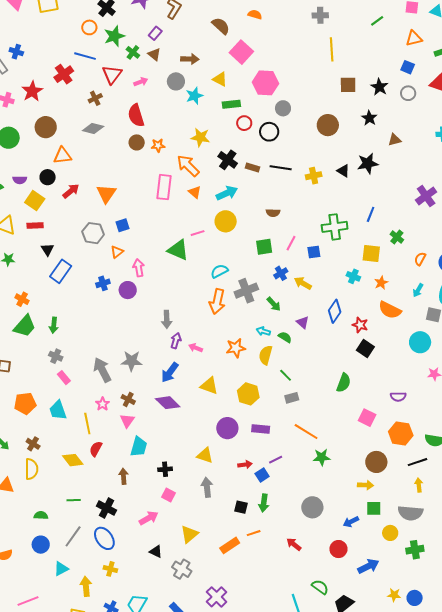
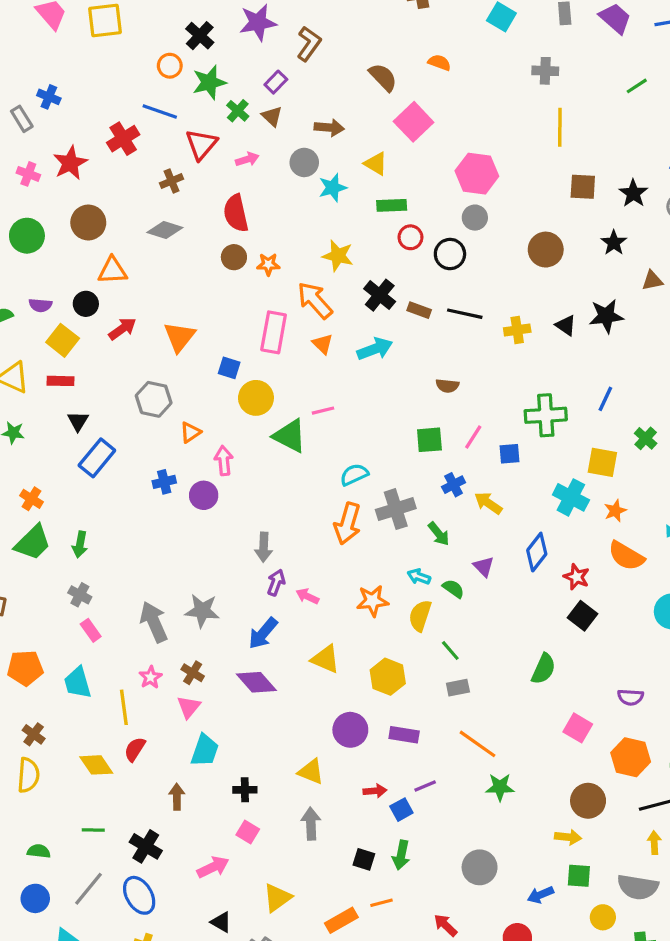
pink hexagon: (265, 83) -> (477, 174), moved
yellow circle: (226, 221) -> (256, 398), moved
blue square: (122, 225) -> (229, 368), moved, turned 32
cyan cross: (353, 276) -> (571, 497), size x1.5

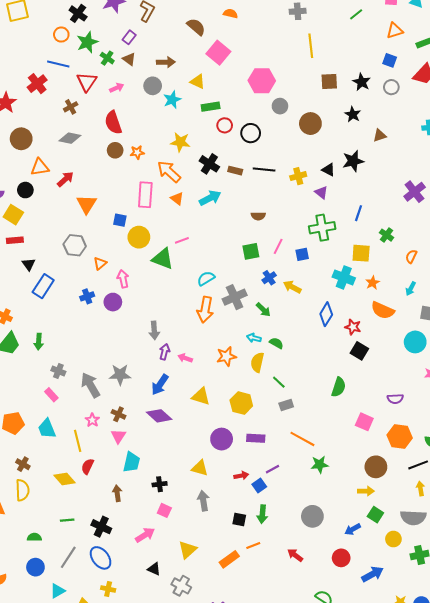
gray circle: (475, 218) -> (280, 106), moved
red arrow: (122, 329) -> (65, 179), moved
purple triangle: (484, 567) -> (321, 193), moved
gray cross: (80, 595) -> (58, 371), moved
green square: (579, 876) -> (375, 515), turned 35

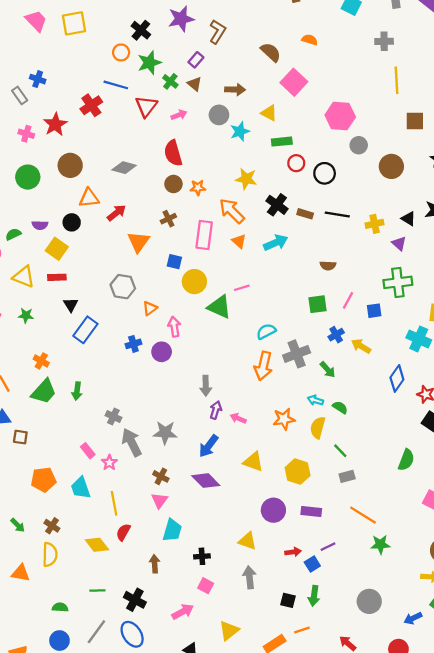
brown cross: (71, 107) -> (168, 219), moved
gray cross: (58, 371) -> (113, 416), moved
pink star: (92, 420) -> (109, 463), moved

